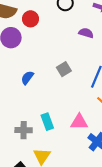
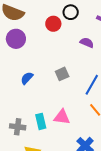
red circle: (30, 19) -> (53, 24), moved
pink triangle: (79, 122) -> (62, 117), moved

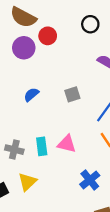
red circle: (53, 24) -> (48, 36), moved

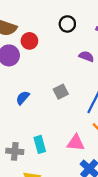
pink triangle: (67, 144) -> (76, 143), moved

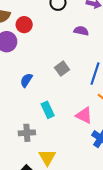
pink triangle: (76, 143) -> (84, 115), turned 30
cyan rectangle: (40, 144) -> (48, 110), moved

